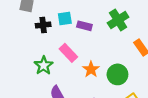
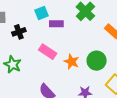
cyan square: (65, 18) -> (41, 13), moved
green star: (44, 65) -> (13, 64), moved

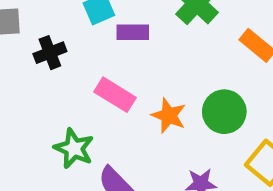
green star: (13, 64) -> (74, 148), moved

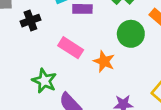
green circle: (224, 112) -> (131, 34), moved

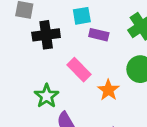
black cross: (30, 21) -> (46, 35), size x1.4

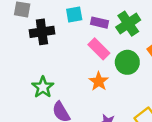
purple rectangle: (99, 35) -> (100, 23), moved
pink rectangle: (79, 70) -> (99, 49), moved

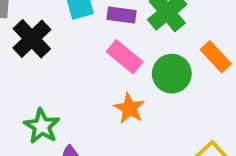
black cross: (42, 32) -> (32, 39), turned -30

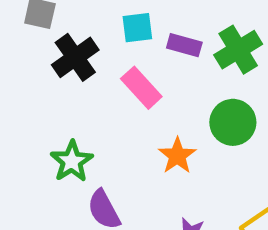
pink rectangle: (125, 57) -> (141, 88), moved

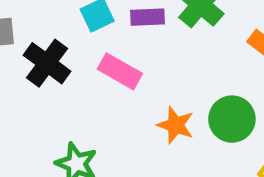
green circle: (233, 122) -> (232, 119), moved

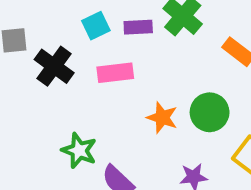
pink rectangle: (120, 71) -> (115, 73), turned -36

